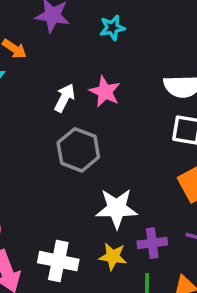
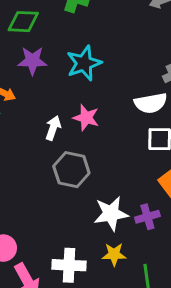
cyan star: (112, 28) -> (84, 63), size x1.6
purple cross: (152, 243) -> (147, 217), moved

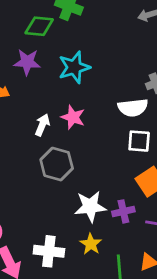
green diamond: (23, 22) -> (39, 26), moved
yellow star: (114, 254) -> (91, 244), turned 30

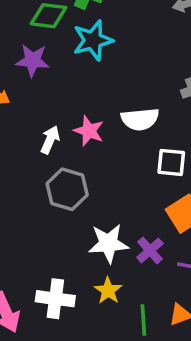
cyan star: (74, 67) -> (93, 40), moved
white semicircle: (133, 108) -> (140, 119), moved
purple cross: (123, 211) -> (150, 250), turned -30

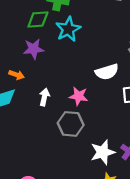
pink star: (89, 131) -> (79, 96), moved
white arrow: (50, 140) -> (44, 97), moved

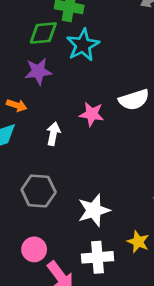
pink star: (79, 96) -> (92, 114), moved
gray hexagon: (71, 124) -> (39, 191), moved
white star: (103, 152) -> (94, 210), moved

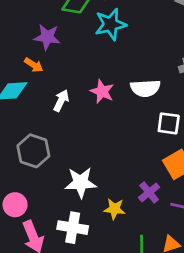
purple star: (38, 71) -> (47, 37), moved
yellow star: (138, 242) -> (114, 209), moved, turned -30

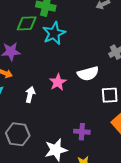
pink star: (102, 92) -> (58, 82), turned 30
purple cross: (149, 192) -> (82, 132), moved, turned -35

